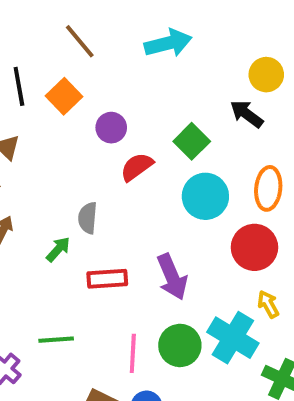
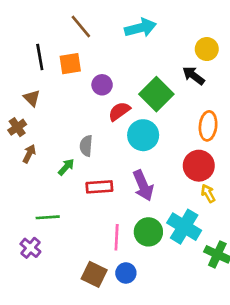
orange square: (64, 96) -> (70, 64), turned 35
green square: (192, 141) -> (156, 94), size x1.4
cyan circle: (205, 196) -> (143, 135), moved
yellow arrow: (268, 304) -> (208, 193), moved
green line: (56, 340) -> (48, 217), moved

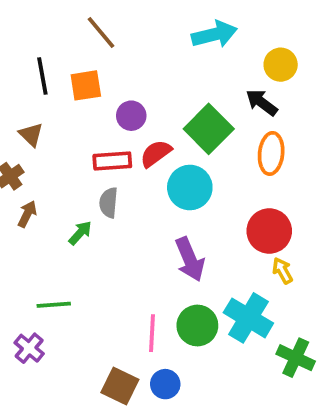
cyan arrow: (140, 28) -> (214, 34), moved
orange ellipse: (208, 126) -> (271, 153), moved
red rectangle: (99, 187) -> (112, 161), moved

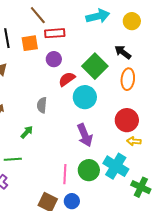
yellow circle: (281, 65) -> (132, 21), moved
red rectangle: (112, 161) -> (55, 33), moved
green arrow: (80, 233) -> (27, 132), moved
yellow arrow: (282, 271) -> (134, 141), turned -56

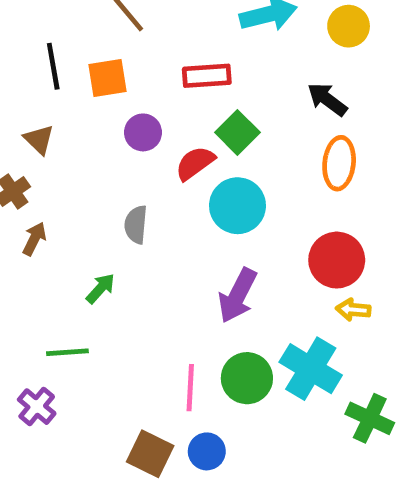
red rectangle: (55, 33) -> (207, 76), moved
purple circle: (54, 59) -> (143, 132), moved
green square: (95, 66) -> (237, 132), moved, size x0.7
purple arrow: (85, 135) -> (237, 295), turned 50

